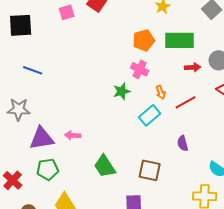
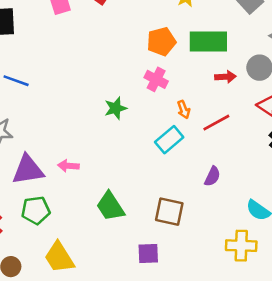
green star: (122, 91) -> (116, 108), moved
purple semicircle: (183, 143) -> (212, 176), turned -140

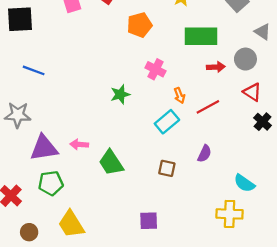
orange pentagon: (161, 41) -> (140, 25), moved
green trapezoid: (110, 206) -> (111, 163), moved
brown square: (169, 212) -> (167, 168), moved, size x0.7

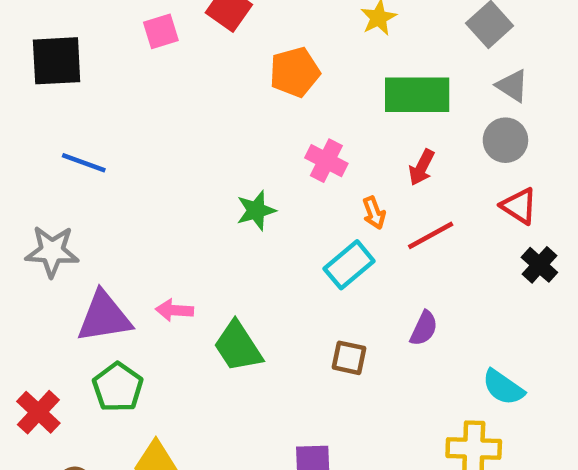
gray triangle: (263, 32) -> (512, 86), moved
red arrow: (216, 67) -> (422, 167), moved, turned 120
green pentagon: (51, 183) -> (118, 387), turned -30

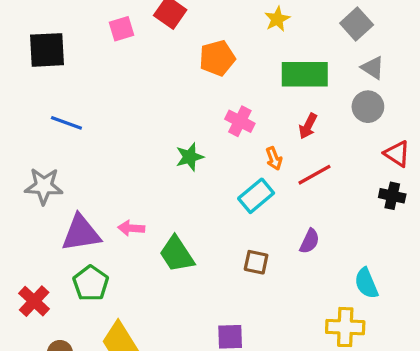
red triangle: (519, 206) -> (397, 154), moved
black cross: (539, 265) -> (392, 196), turned -30
cyan semicircle: (503, 387) -> (366, 283), turned 32

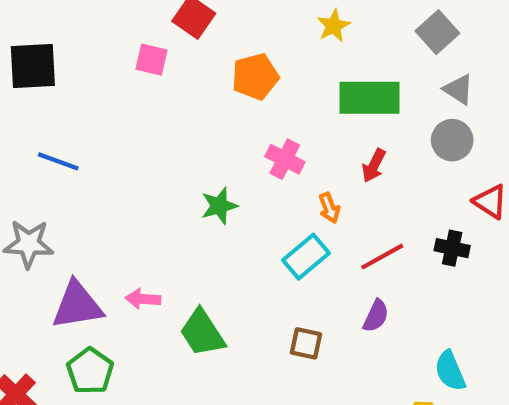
pink square: (122, 29) -> (151, 60), moved, turned 30
red line: (314, 175) -> (382, 257), moved
black cross: (392, 196) -> (452, 248), moved

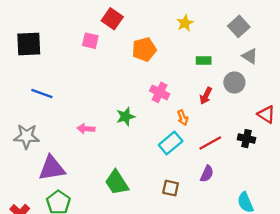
green rectangle: (370, 98) -> (204, 60), size x0.5
gray circle: (452, 140) -> (234, 82), moved
pink arrow: (143, 299) -> (86, 129), moved

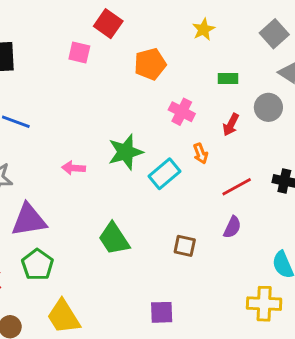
pink cross: (160, 92) -> (182, 112), moved
green star: (126, 117) -> (126, 152), size x1.4
cyan rectangle: (171, 143) -> (164, 174), moved

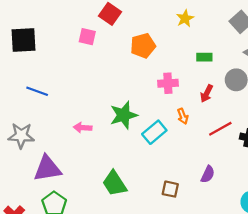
pink cross: (182, 112) -> (168, 83), turned -30
red line: (237, 187) -> (220, 129), moved

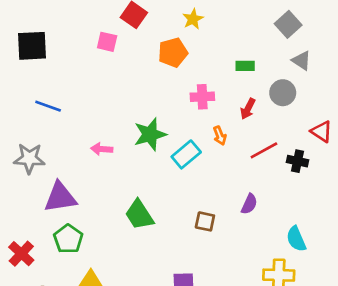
yellow star: (185, 18) -> (193, 19), moved

